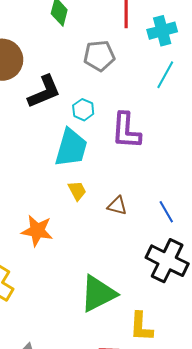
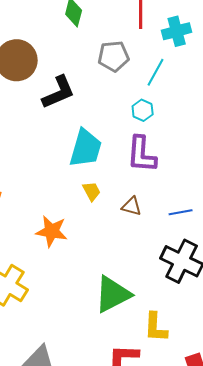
cyan line: (165, 75) -> (156, 72), moved
cyan hexagon: (83, 110) -> (143, 110), moved
purple L-shape: (126, 131) -> (142, 154), moved
blue line: (166, 212) -> (181, 212), turned -70

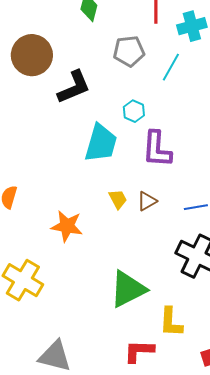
cyan hexagon: (143, 110) -> (134, 111), moved
yellow trapezoid: (92, 191) -> (118, 199), moved
brown triangle: (132, 206) -> (147, 201), turned -45

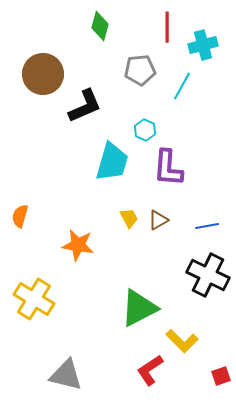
yellow L-shape: (171, 322) -> (182, 341), turned -48
red L-shape: (139, 351) -> (150, 370), turned -36

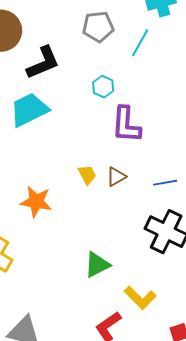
cyan trapezoid: (112, 162) -> (29, 110), moved, turned -132
green triangle: (139, 308) -> (97, 265), size x0.7

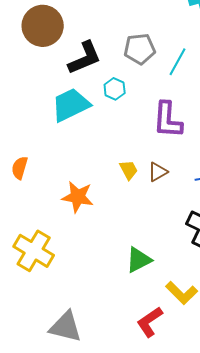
gray pentagon: (98, 27) -> (140, 49), moved
cyan line: (140, 43) -> (178, 62), moved
cyan hexagon: (103, 87) -> (115, 89), moved

